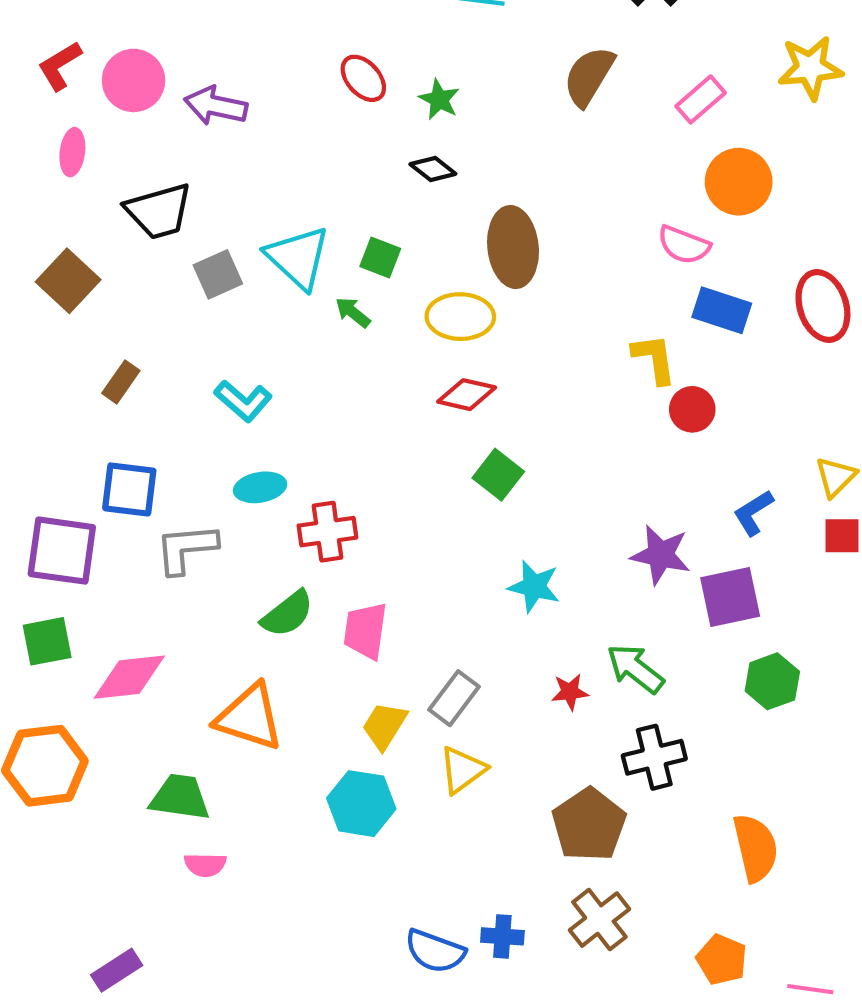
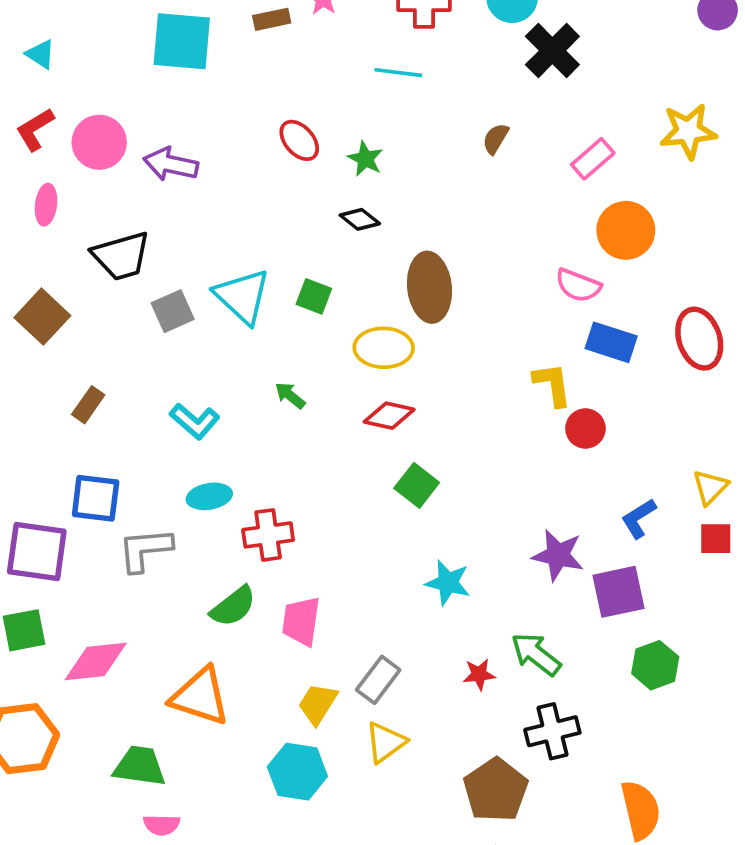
brown semicircle: (589, 76) -> (496, 139), size x0.6
green arrow: (353, 312) -> (290, 395), moved

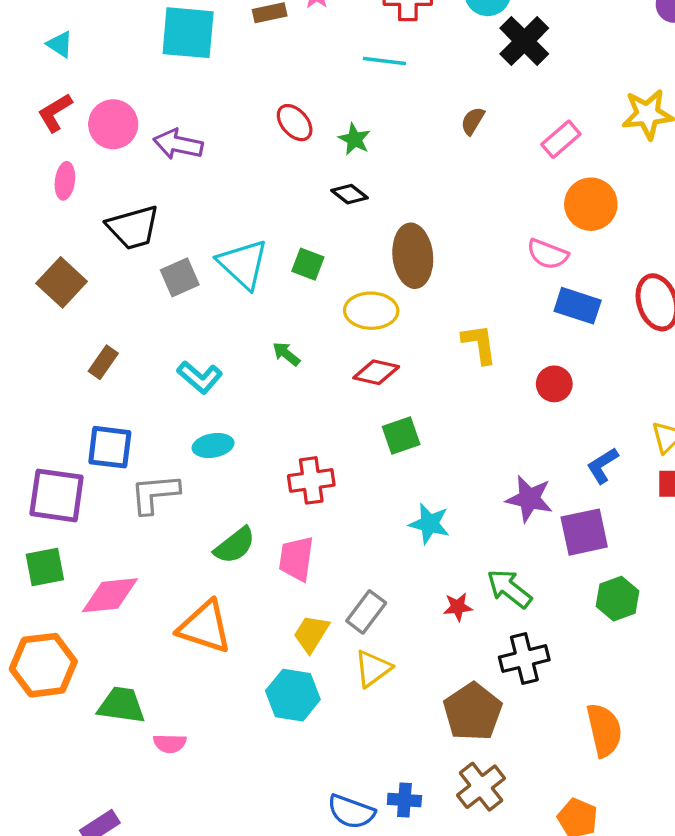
yellow L-shape: (552, 384) -> (479, 344), moved
green square: (417, 485) -> (401, 435), turned 33
red cross: (268, 535) -> (311, 480), moved
green trapezoid: (140, 766) -> (121, 705), moved

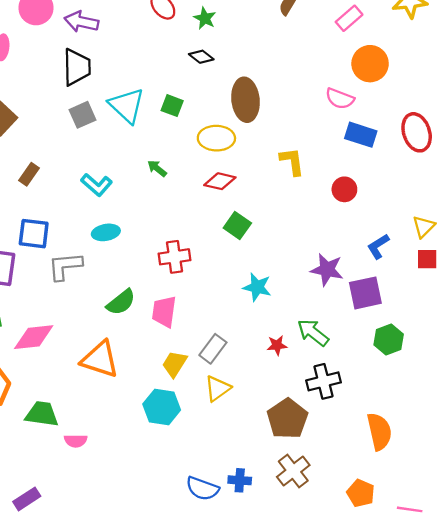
black trapezoid: (133, 227) -> (77, 67), moved, turned -75
green square: (401, 435) -> (237, 225), turned -36

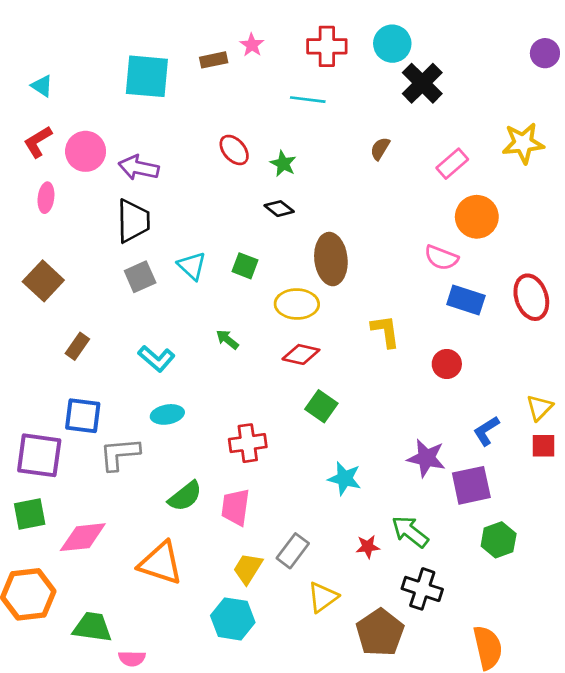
cyan triangle: (127, 106) -> (192, 266), size x0.7
black cross: (323, 381) -> (422, 589), turned 32
yellow triangle: (218, 388) -> (323, 597), moved

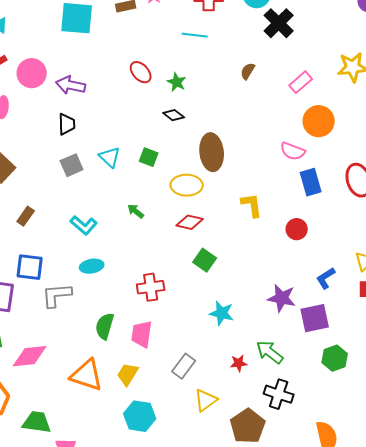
black trapezoid: (133, 221) -> (67, 124), size x0.7
blue rectangle: (466, 300) -> (311, 182), turned 56
green semicircle: (185, 496) -> (105, 326), turned 144
yellow trapezoid: (248, 568) -> (128, 374), moved

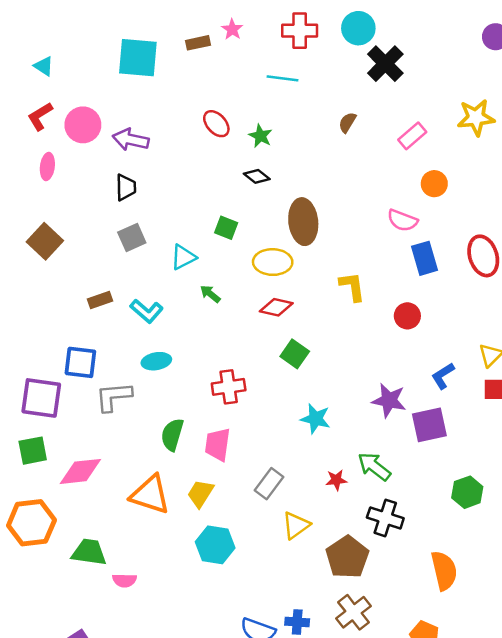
orange circle: (319, 121) -> (434, 184), size x0.7
cyan triangle: (110, 157) -> (183, 257), moved, turned 50
brown rectangle: (26, 216) -> (100, 300), moved, turned 36
green hexagon: (335, 358) -> (467, 492), moved

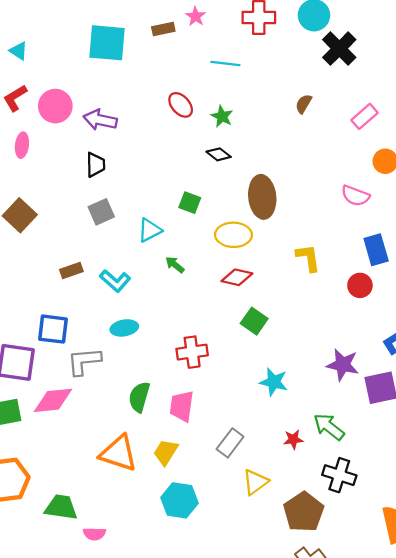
cyan line: (282, 78) -> (225, 64), moved
blue rectangle: (424, 258) -> (376, 250), moved
pink diamond: (80, 471) -> (53, 400), moved

